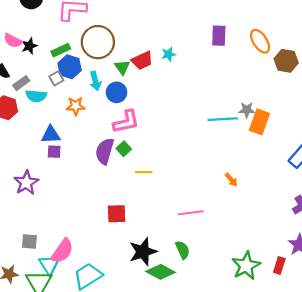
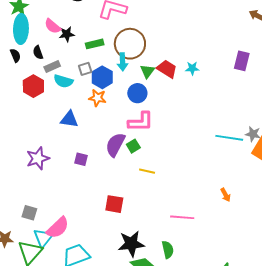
red trapezoid: (142, 60) -> (167, 69), turned -135
blue hexagon: (70, 67) -> (102, 77), moved
cyan arrow: (95, 81) -> (122, 62), moved
purple square: (54, 152) -> (81, 159), moved

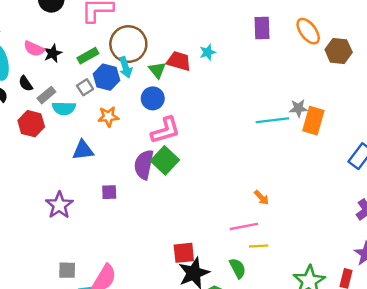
blue hexagon: (102, 77) -> (106, 77), moved
green square: (133, 146) -> (165, 160), size x1.6
yellow line: (147, 171) -> (259, 246), moved
orange arrow: (226, 195) -> (261, 198), moved
red square: (114, 204) -> (184, 253), moved

